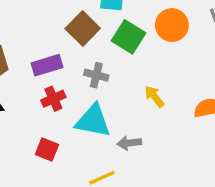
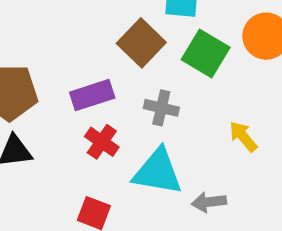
red cross: (53, 99) -> (102, 142), turned -30

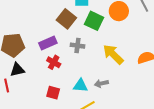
yellow arrow: (243, 136) -> (113, 54), size x1.6
cyan triangle: (158, 172) -> (80, 86), moved, size x0.7

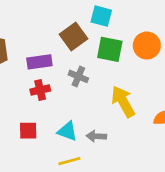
green square: (94, 21) -> (110, 49), turned -30
red cross: (54, 62) -> (40, 90), turned 32
red square: (53, 93) -> (28, 131), turned -32

